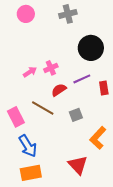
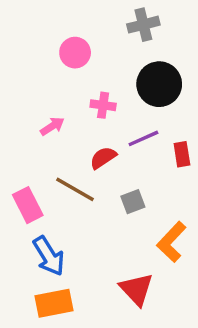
pink circle: (26, 14) -> (75, 53), moved
gray cross: (68, 14) -> (143, 25), moved
pink cross: (51, 68) -> (103, 105), moved, turned 32

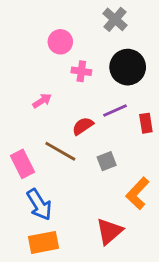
gray cross: (143, 25) -> (115, 19), turned -35
pink cross: (103, 105) -> (81, 71), moved
red triangle: (136, 289) -> (109, 231), turned 32

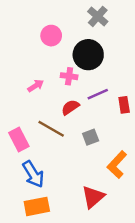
black circle: (128, 67) -> (88, 55), moved
pink cross: (81, 71) -> (69, 76), moved

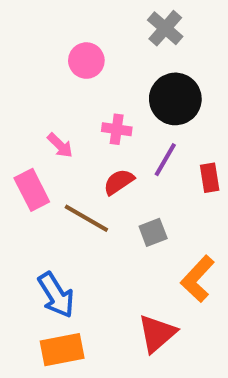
black circle: (88, 55) -> (175, 99), moved
pink arrow: (36, 86) -> (60, 145), turned 77
purple line: (98, 94) -> (165, 160), turned -36
pink rectangle: (19, 140) -> (32, 190), moved

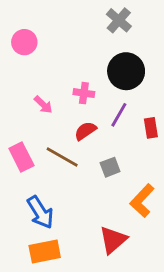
pink circle: (86, 61) -> (24, 42), moved
pink rectangle: (32, 190) -> (21, 157), moved

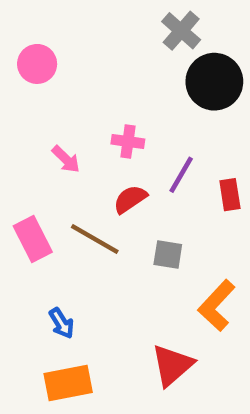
black circle: (126, 71) -> (214, 82), moved
gray square: (110, 167) -> (168, 255), turned 30
blue arrow: (40, 212) -> (61, 323), size x0.6

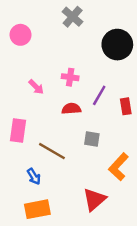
gray cross: (181, 31) -> (73, 17), moved
red semicircle: (130, 199) -> (71, 109), turned 30
pink rectangle: (33, 239) -> (18, 130), turned 35
brown line: (95, 239) -> (52, 151), moved

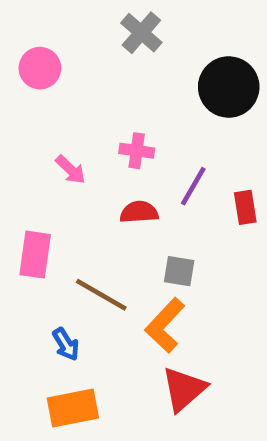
orange L-shape: (119, 167) -> (165, 325), moved

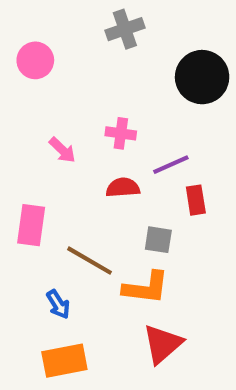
gray cross: (141, 33) -> (125, 29), turned 30
purple line: (193, 186) -> (171, 165), turned 36
red rectangle: (245, 207) -> (196, 200), moved
orange L-shape: (165, 325) -> (146, 288), turned -126

